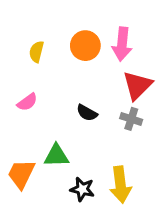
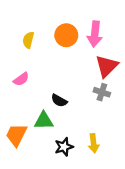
black semicircle: (87, 113) -> (59, 101), moved
yellow arrow: (121, 185) -> (94, 143), size x0.7
black star: (82, 189) -> (64, 147), turned -30

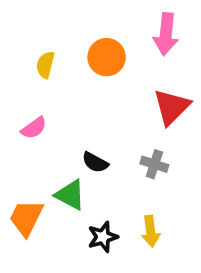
pink arrow: (95, 34) -> (166, 34), moved
gray cross: (102, 92) -> (154, 164), moved
green triangle: (44, 121) -> (70, 195), turned 30

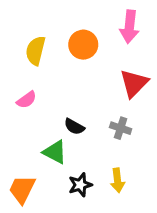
yellow semicircle: (45, 65) -> (36, 51), size x1.4
orange trapezoid: (26, 218) -> (22, 189), moved

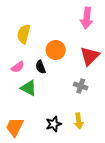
orange circle: (83, 45) -> (56, 50), moved
black semicircle: (74, 127) -> (41, 67), moved, turned 40
green triangle: (55, 152) -> (29, 88), moved

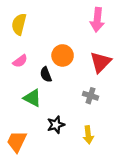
yellow semicircle: (24, 34) -> (19, 24), moved
pink semicircle: (18, 67) -> (20, 61), moved
black star: (54, 124) -> (56, 125), moved

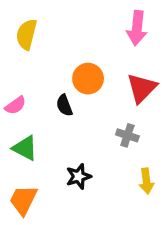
pink semicircle: (20, 61) -> (15, 105), moved
green triangle: (32, 98) -> (25, 148), moved
yellow arrow: (88, 135) -> (146, 181), moved

